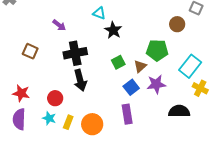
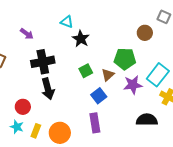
purple star: (156, 84) -> (133, 85), moved

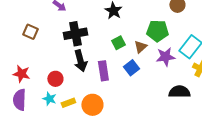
purple rectangle: (95, 123) -> (103, 71), moved
yellow rectangle: (36, 131) -> (68, 103), turned 48

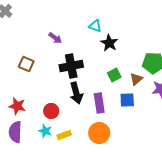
blue square: (131, 68) -> (127, 100), turned 35
orange circle: (92, 105) -> (99, 133), moved

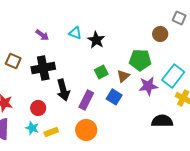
cyan triangle: (95, 26) -> (75, 33), moved
black cross: (71, 66) -> (43, 68), moved
blue square: (127, 100) -> (114, 97), turned 35
purple rectangle: (99, 103) -> (86, 100), turned 36

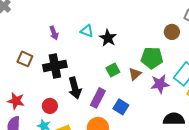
purple arrow: (42, 35) -> (54, 33), turned 32
blue square: (114, 97) -> (121, 107), moved

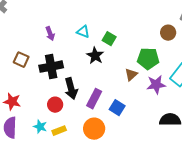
black star: (108, 38) -> (95, 56), moved
green square: (113, 70) -> (109, 39), moved, turned -32
red circle: (50, 106) -> (55, 105), moved

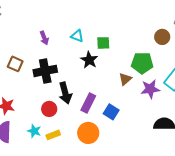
green square: (109, 39) -> (103, 43), turned -32

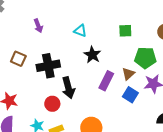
purple arrow: (44, 38) -> (38, 26), moved
green square: (103, 43) -> (125, 31), moved
purple rectangle: (88, 103) -> (106, 81), moved
blue square: (111, 112) -> (130, 95), moved

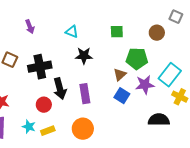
black star: (92, 55) -> (84, 56), turned -30
purple rectangle: (106, 81) -> (85, 94), moved, turned -36

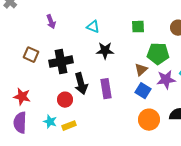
orange circle: (83, 129) -> (149, 120), moved

